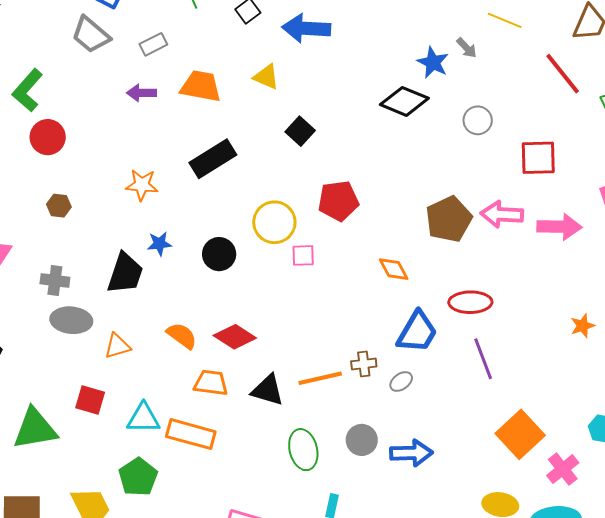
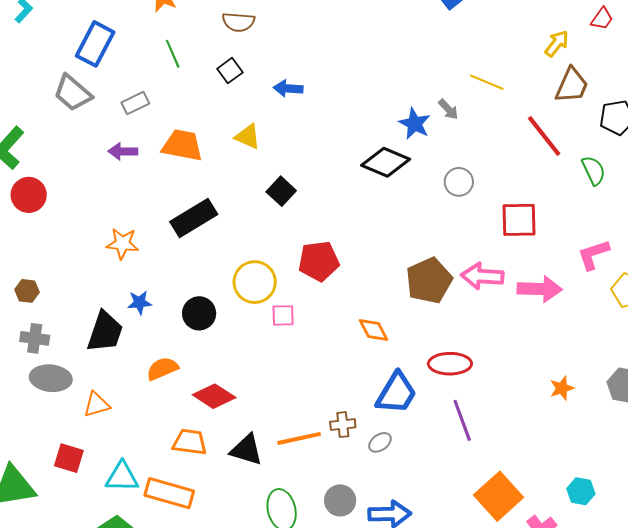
blue arrow: (306, 28) -> (288, 88), size x0.6
brown hexagon: (59, 206) -> (27, 291), moved
orange semicircle: (182, 336) -> (162, 369), moved, turned -60

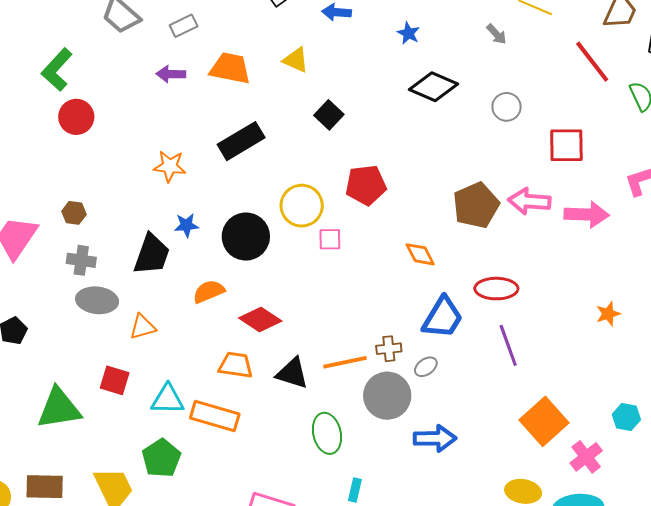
blue star: (415, 124) -> (408, 33), moved, size x0.7
black circle: (199, 313) -> (246, 237), size x1.4
gray circle: (340, 500) -> (387, 396), moved, size x1.5

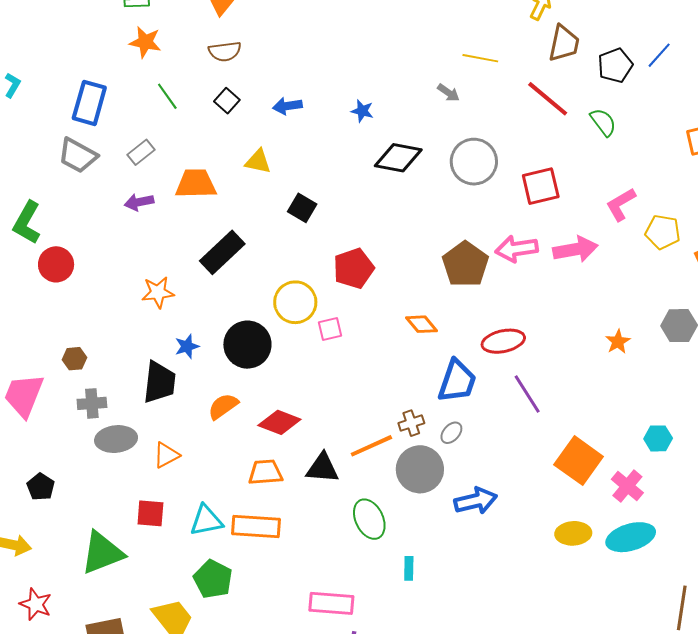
gray circle: (507, 107) -> (474, 162), size x1.6

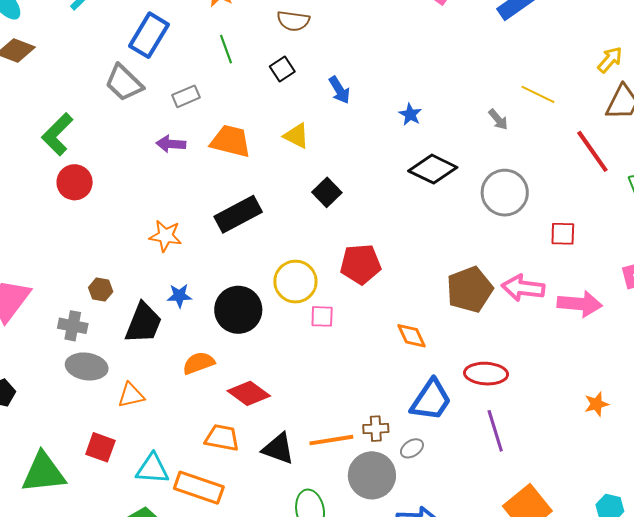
blue arrow: (287, 106) -> (339, 90), turned -128
red square: (541, 186) -> (563, 234), size x0.7
brown hexagon: (74, 359) -> (101, 290), moved

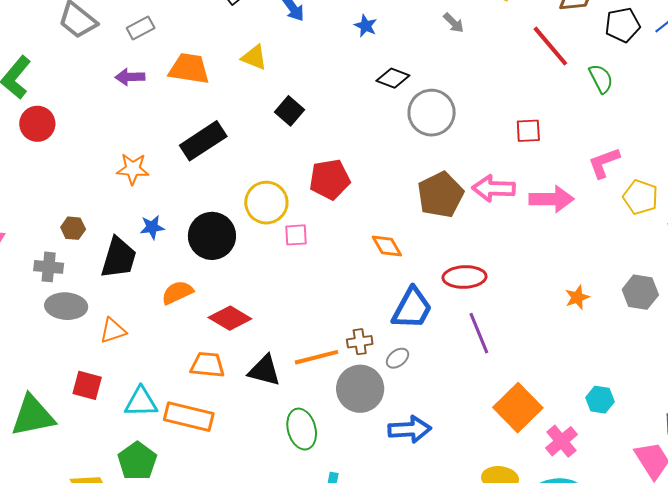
black diamond: (433, 169) -> (393, 78), size x0.7
gray circle: (505, 193) -> (432, 113), moved

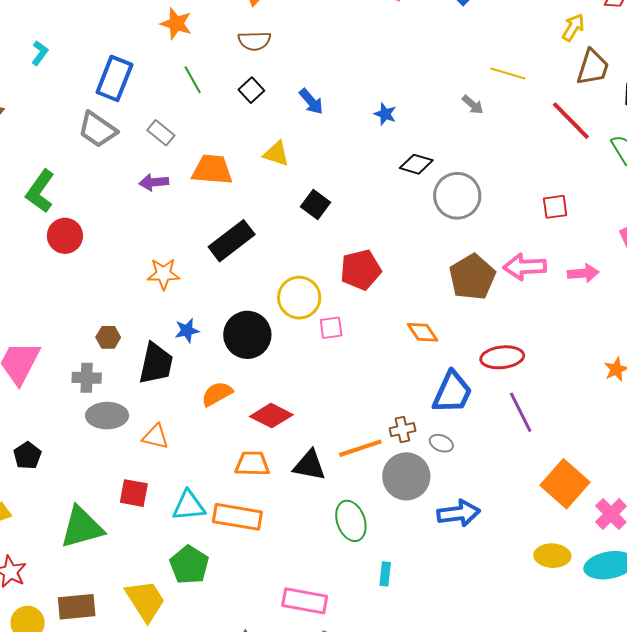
gray rectangle: (141, 28) -> (161, 133), turned 72
pink arrow: (551, 199) -> (583, 273), size x0.7
orange triangle: (113, 331) -> (155, 437), turned 36
gray ellipse: (398, 358) -> (441, 443), turned 65

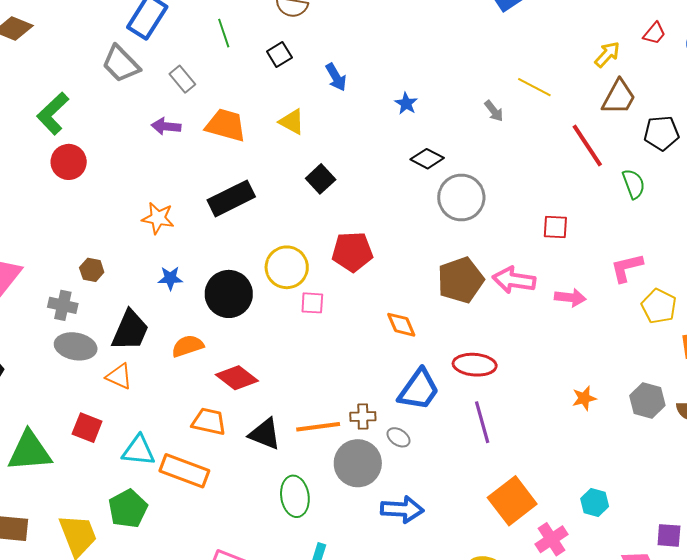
black trapezoid: (156, 363) -> (130, 330), moved

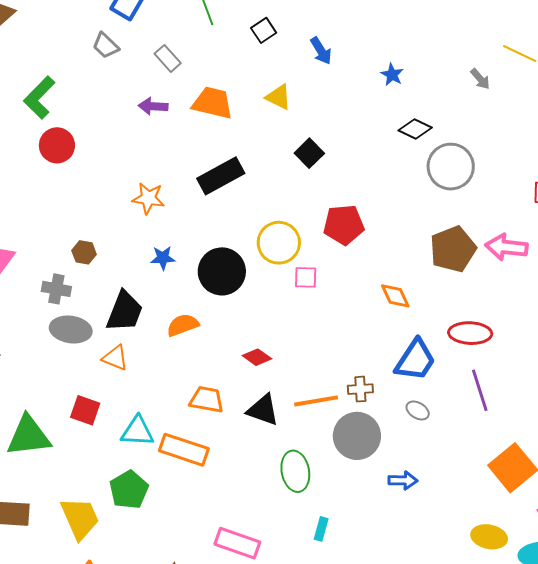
gray trapezoid: (121, 64) -> (106, 46), size x0.7
red diamond: (237, 378) -> (257, 357), moved, size x0.7
gray ellipse: (398, 437) -> (418, 410), moved
blue arrow: (402, 509) -> (403, 480), size x0.7

